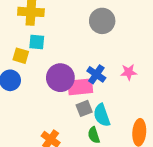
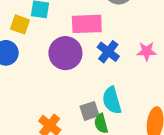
pink rectangle: (80, 87) -> (87, 24), moved
gray square: (84, 108) -> (90, 111), moved

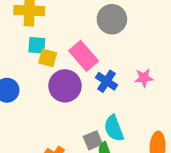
yellow square: (20, 24) -> (48, 58), moved
pink rectangle: (87, 24) -> (84, 56), turned 56

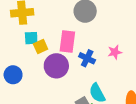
pink rectangle: (84, 56) -> (67, 42), turned 55
yellow square: (48, 58) -> (41, 47), turned -32

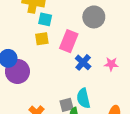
cyan square: (31, 38) -> (45, 19), moved
purple circle: (56, 66) -> (17, 71), moved

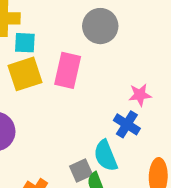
yellow square: (42, 39) -> (25, 74), size x1.5
blue cross: (83, 62) -> (127, 124), moved

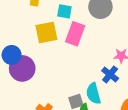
cyan square: (25, 43) -> (64, 11), moved

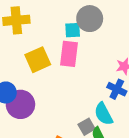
cyan square: (64, 11) -> (73, 30), moved

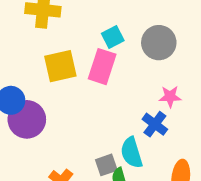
gray circle: (90, 19) -> (159, 43), moved
cyan square: (73, 30) -> (113, 37), turned -35

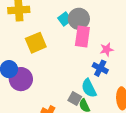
gray circle: (159, 43) -> (79, 19), moved
pink rectangle: (102, 67) -> (82, 37), moved
gray square: (106, 165) -> (75, 98), turned -32

